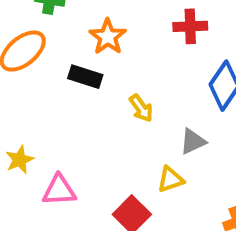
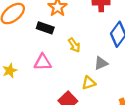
pink triangle: (59, 190) -> (43, 62), moved

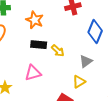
black rectangle: (45, 28) -> (39, 45), moved

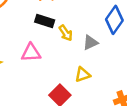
gray triangle: (86, 61) -> (90, 43), moved

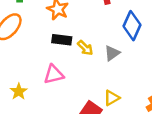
yellow triangle: (83, 75) -> (112, 98), moved

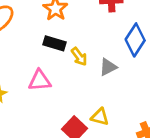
yellow triangle: (112, 98) -> (100, 117), turned 35

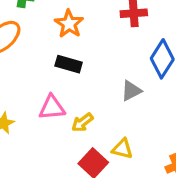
yellow arrow: (79, 57) -> (82, 122), moved, turned 90

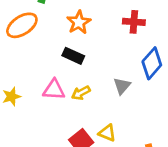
gray triangle: (131, 91) -> (122, 86), turned -30
yellow arrow: (82, 122) -> (81, 93), moved

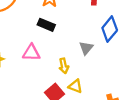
yellow arrow: (81, 93) -> (64, 66), moved, turned -72

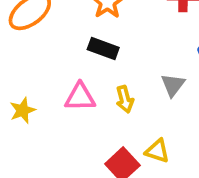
yellow arrow: (64, 66) -> (125, 99), moved

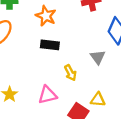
pink triangle: (80, 97) -> (47, 95), moved

